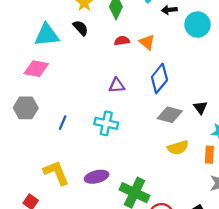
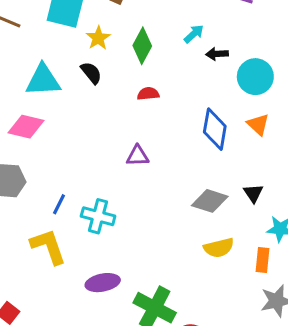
orange triangle: (147, 42) -> (258, 124), moved
blue diamond: (159, 78) -> (215, 129), moved, turned -32
cyan cross: (106, 123) -> (98, 216), moved
yellow L-shape: (56, 173) -> (48, 247), moved

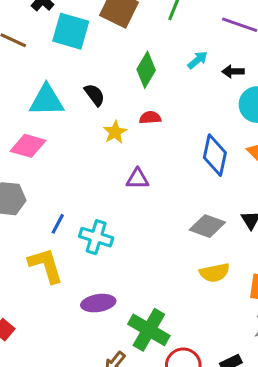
yellow star: (98, 38) -> (115, 132), moved
black arrow: (217, 54) -> (233, 71), moved

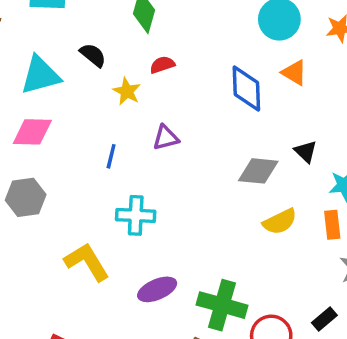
blue line: (58, 224) -> (111, 156), moved

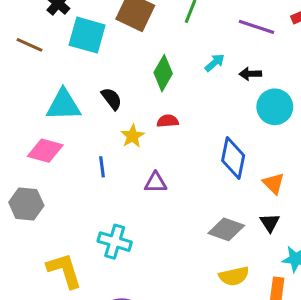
orange triangle: (294, 73) -> (274, 183), moved
blue line: (111, 156) -> (102, 167), moved, turned -35

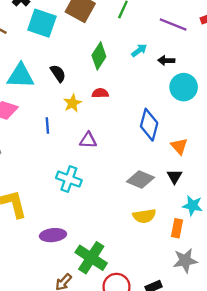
cyan cross: (115, 242) -> (69, 179), moved

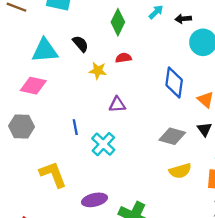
yellow star: (72, 103) -> (98, 71), turned -30
blue line: (47, 126) -> (75, 127), moved
cyan cross: (69, 179) -> (103, 144), turned 30

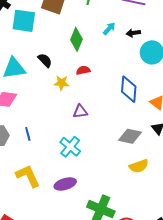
blue line: (75, 127) -> (28, 134), moved
purple ellipse: (94, 200) -> (65, 184), moved

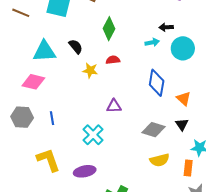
cyan arrow: (109, 29) -> (152, 42), moved, turned 32
purple triangle: (80, 111) -> (114, 106), moved

